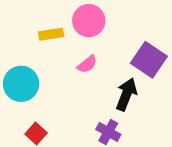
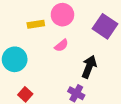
purple square: (149, 60) -> (105, 26), moved

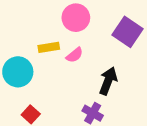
yellow rectangle: (36, 24) -> (49, 47), moved

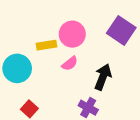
pink circle: (76, 18) -> (72, 34), moved
pink semicircle: (75, 55) -> (70, 64), moved

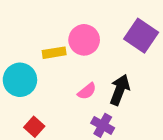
pink semicircle: (70, 64) -> (87, 91), moved

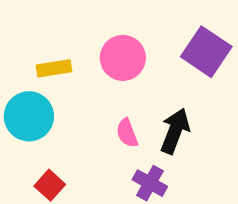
yellow rectangle: (54, 53) -> (54, 68), moved
pink semicircle: (87, 91) -> (127, 133), turned 108

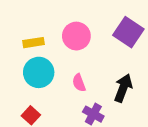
cyan circle: (29, 116) -> (39, 72), moved
black arrow: (175, 131) -> (123, 88), moved

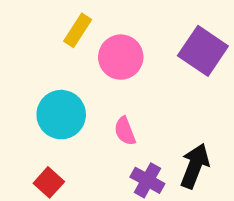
yellow rectangle: (33, 43) -> (78, 30), moved, turned -48
black arrow: (123, 88) -> (195, 166), moved

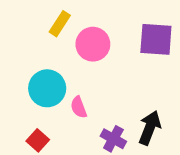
purple square: (203, 51) -> (156, 39), turned -30
pink semicircle: (125, 131) -> (79, 107), moved

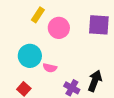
pink semicircle: (79, 107) -> (50, 68), turned -56

